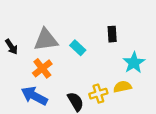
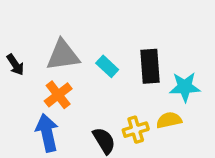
black rectangle: (112, 34) -> (150, 66), moved, size x1.5
cyan star: (134, 63) -> (185, 87), turned 30
blue arrow: (34, 96) -> (47, 133), turned 50

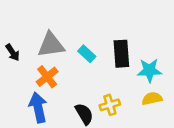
yellow semicircle: (169, 120) -> (152, 99), moved

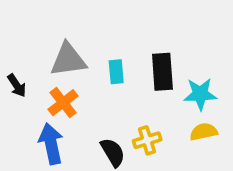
black arrow: (13, 52) -> (17, 85), moved
cyan rectangle: (87, 54) -> (116, 72), turned 42

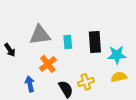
orange cross: (63, 103) -> (48, 64), moved
blue arrow: (51, 144) -> (30, 84), size x0.7

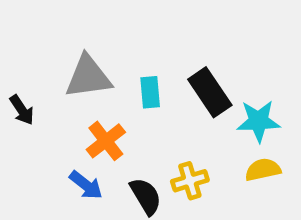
black rectangle: (95, 42) -> (210, 92), turned -30
blue arrow: (30, 84) -> (86, 185), moved, turned 140

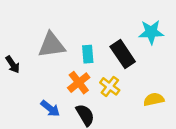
cyan star: (258, 121) -> (151, 32), moved
orange cross: (106, 141) -> (79, 83), moved
yellow cross: (190, 181) -> (110, 86), moved, turned -36

